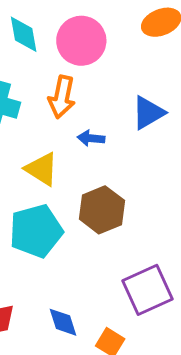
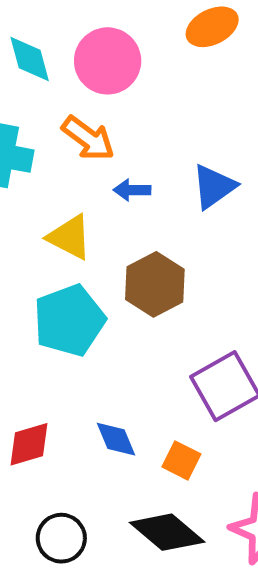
orange arrow: (62, 97) -> (88, 138), turned -60
blue triangle: (148, 113) -> (214, 186), moved

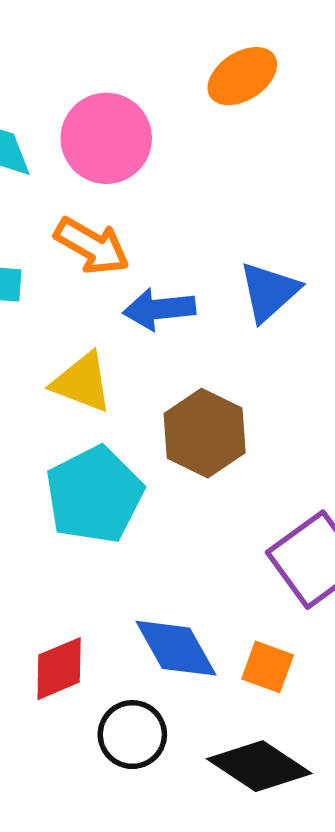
blue arrow: (132, 190) -> (159, 309), size x1.4
blue diamond: (116, 439) -> (176, 648), size x1.4
black circle: (61, 538) -> (132, 735), moved

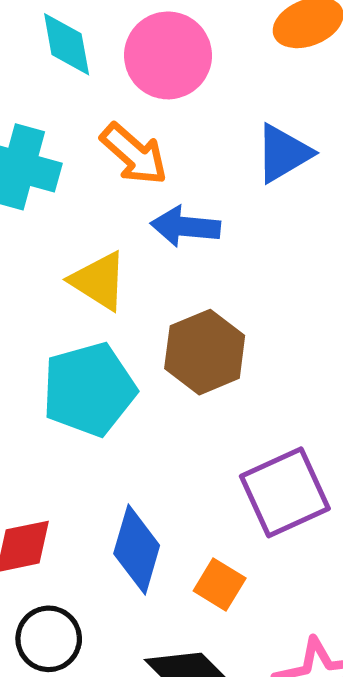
blue triangle: (269, 292) -> (283, 153), moved
blue diamond: (176, 648) -> (137, 549), turned 34
black circle: (132, 735) -> (49, 639), moved

